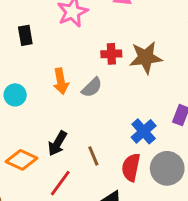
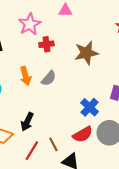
red cross: (111, 54) -> (46, 44), moved
brown line: (93, 156) -> (53, 144), moved
red semicircle: (131, 167) -> (83, 134), turned -126

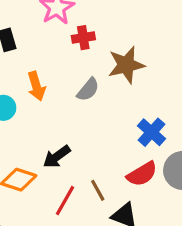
brown star: (86, 53) -> (126, 65), moved
orange arrow: (26, 76) -> (36, 86), moved
black arrow: (27, 122) -> (57, 157), turned 30

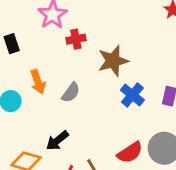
gray semicircle: (88, 90) -> (71, 93), moved
blue cross: (151, 132) -> (132, 95), moved

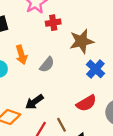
red semicircle: (130, 153) -> (86, 103), moved

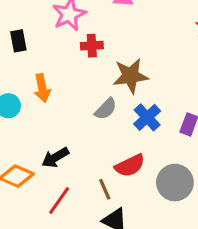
gray semicircle: (47, 65) -> (106, 109), moved
brown line: (62, 125) -> (105, 189), moved

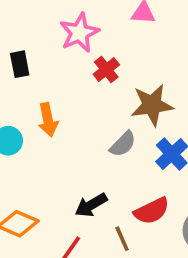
red cross: (92, 46) -> (106, 70), turned -35
black arrow: (55, 158) -> (91, 205), moved

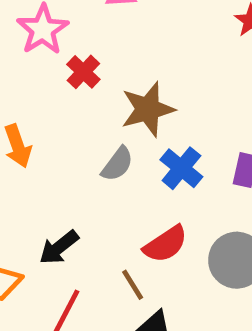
black arrow: (91, 205) -> (59, 247), moved

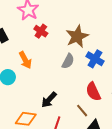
red cross: (83, 72) -> (41, 31), moved
red semicircle: (165, 244) -> (93, 92), turned 108

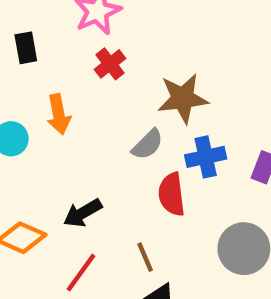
blue cross: (95, 59) -> (206, 157), turned 30
red semicircle: (93, 92) -> (172, 194), moved

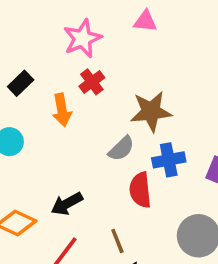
black rectangle: (26, 48) -> (21, 83), moved, turned 55
orange arrow: (59, 114) -> (62, 110), moved

